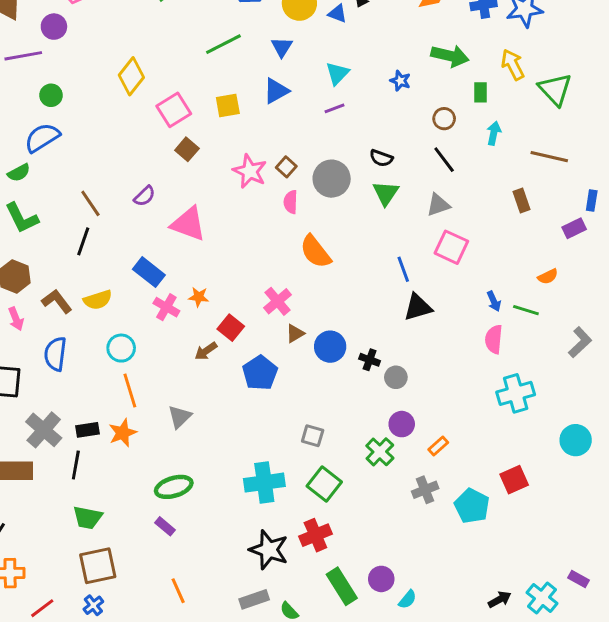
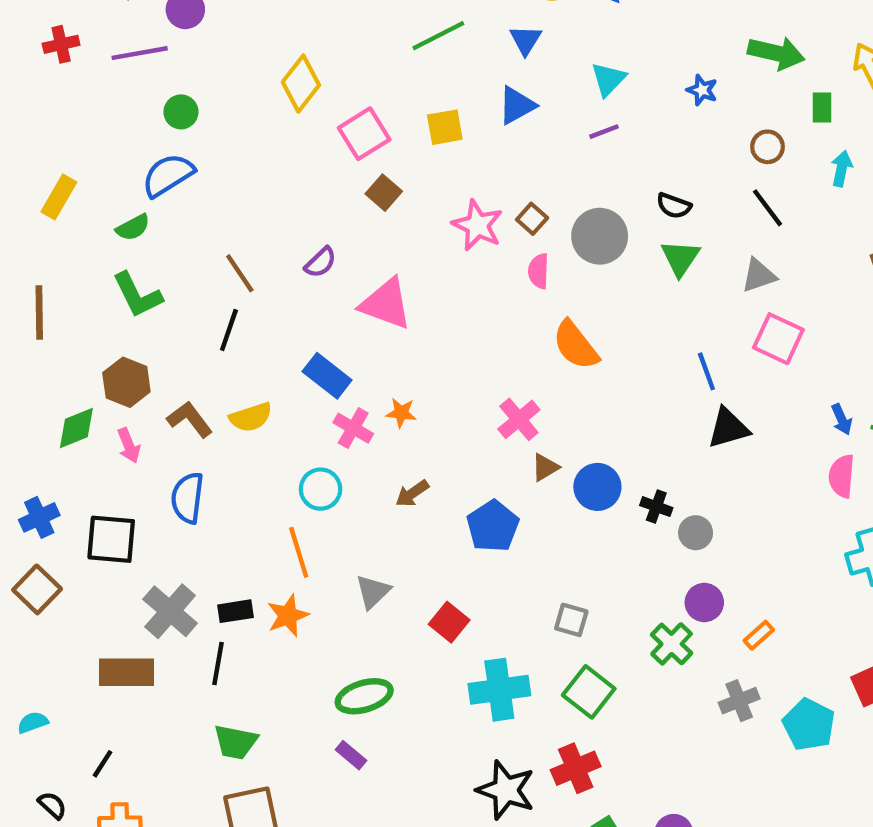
red square: (231, 328) -> (449, 622), moved
cyan circle: (121, 348) -> (321, 489), moved

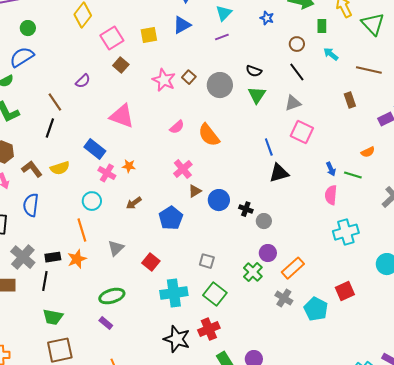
cyan arrow: (842, 169) -> (331, 54), turned -63
purple semicircle: (321, 262) -> (83, 81), moved
pink semicircle: (539, 271) -> (177, 127), moved, turned -133
orange rectangle: (759, 635) -> (293, 268), size x1.6
gray cross: (739, 701) -> (284, 298), turned -36

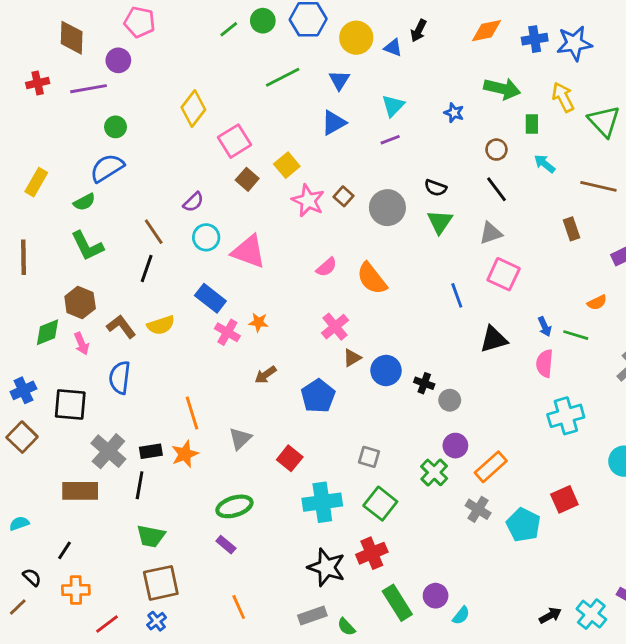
yellow square: (149, 35) -> (287, 165), moved, turned -30
black triangle: (279, 173) -> (494, 339), moved
cyan circle: (92, 201) -> (206, 237), moved

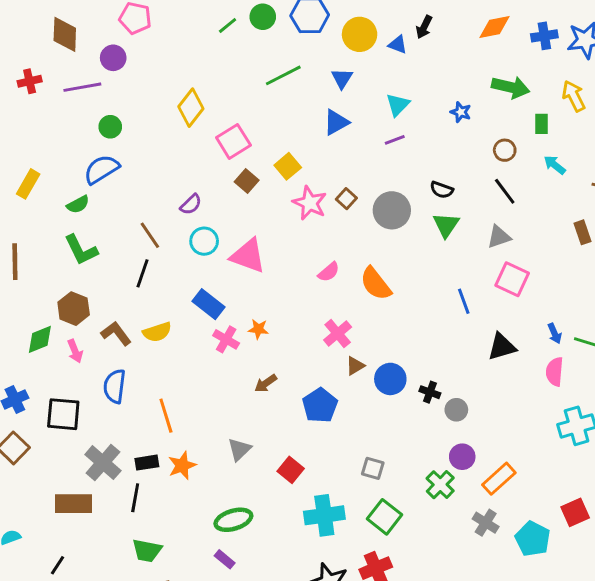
orange line: (192, 413) -> (166, 416), moved

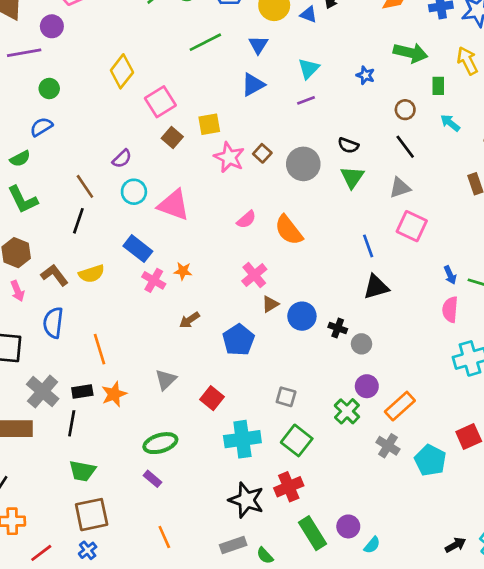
yellow square: (288, 166) -> (209, 124), turned 30
blue semicircle: (101, 169) -> (41, 127), size x0.7
black triangle: (502, 347) -> (376, 287), moved

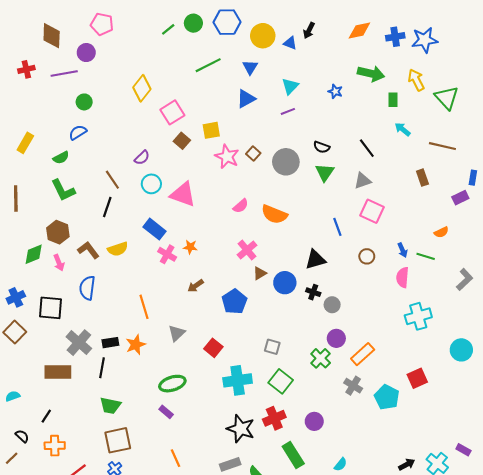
brown circle: (405, 110) -> (367, 256), moved
orange semicircle: (289, 230) -> (274, 214), turned -30
black triangle: (376, 287) -> (315, 260), moved
orange line: (100, 349) -> (144, 307), moved
purple circle: (348, 526) -> (314, 421), moved

